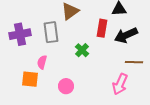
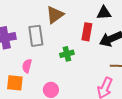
green cross: (82, 50) -> (67, 54), turned 32

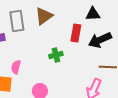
gray rectangle: (36, 36) -> (17, 21), moved

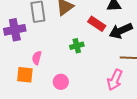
red rectangle: (76, 33) -> (97, 24), turned -66

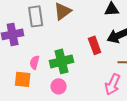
red rectangle: (97, 24) -> (95, 45), moved, turned 36
green cross: (77, 46) -> (62, 61), moved, size x1.6

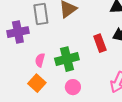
orange square: (23, 79) -> (37, 83), moved, turned 36
pink circle: (59, 86) -> (73, 87), moved

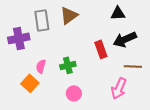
green cross: (67, 59) -> (68, 65), size x0.7
orange square: (37, 83) -> (30, 83), moved

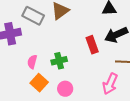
gray rectangle: (42, 20) -> (33, 16), turned -55
orange square: (30, 83) -> (39, 83), moved

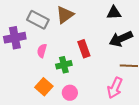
red rectangle: (92, 45) -> (84, 49), moved
pink semicircle: (32, 62) -> (42, 51), moved

